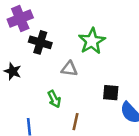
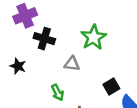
black square: (111, 93) -> (111, 87), turned -35

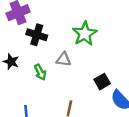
green arrow: (57, 93) -> (40, 72), moved

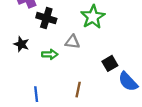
green arrow: (40, 72) -> (50, 54), turned -63

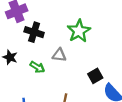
green arrow: (50, 54) -> (37, 67), turned 32

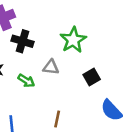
black square: (95, 76) -> (92, 77), moved

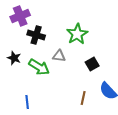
green arrow: (26, 81) -> (39, 67), size x1.5
brown line: (57, 119) -> (83, 98), moved

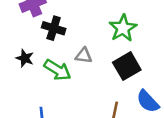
green star: (77, 34) -> (123, 28), moved
black square: (92, 64) -> (127, 66), size x1.5

